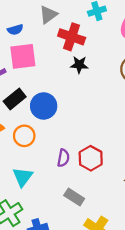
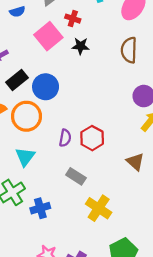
red cross: (72, 37) -> (73, 19), size x0.6
pink square: (23, 56) -> (48, 36), moved, turned -32
orange circle: (24, 136) -> (26, 116), size x1.4

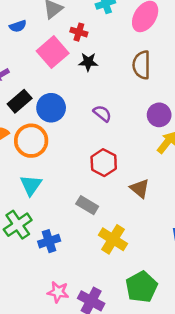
purple semicircle: (65, 138) -> (102, 113), moved, turned -60
brown triangle: (135, 162) -> (140, 188), moved

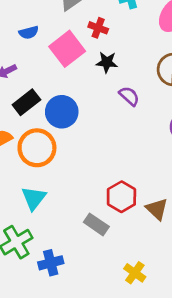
blue semicircle: (18, 26) -> (29, 32), moved
purple semicircle: (102, 113) -> (129, 96), moved
red hexagon: (104, 163) -> (121, 197), moved
yellow cross: (113, 239) -> (135, 273), moved, size x0.7

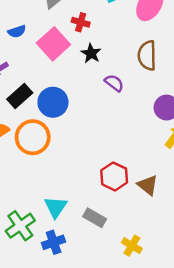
black star: (107, 62) -> (91, 53), turned 30
cyan triangle: (34, 198) -> (56, 207), moved
gray rectangle: (96, 224) -> (95, 218), moved

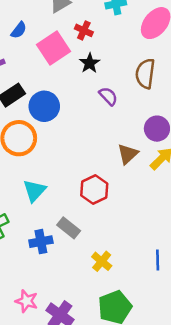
blue semicircle: (17, 31) -> (19, 30), turned -42
brown triangle: (148, 185) -> (128, 154), moved, turned 30
cyan triangle: (56, 207) -> (34, 191), moved
blue cross: (54, 242) -> (41, 242), moved

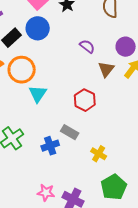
purple semicircle: (108, 96) -> (87, 46), moved
blue circle: (44, 106) -> (38, 28), moved
cyan triangle: (34, 191) -> (38, 94), moved

